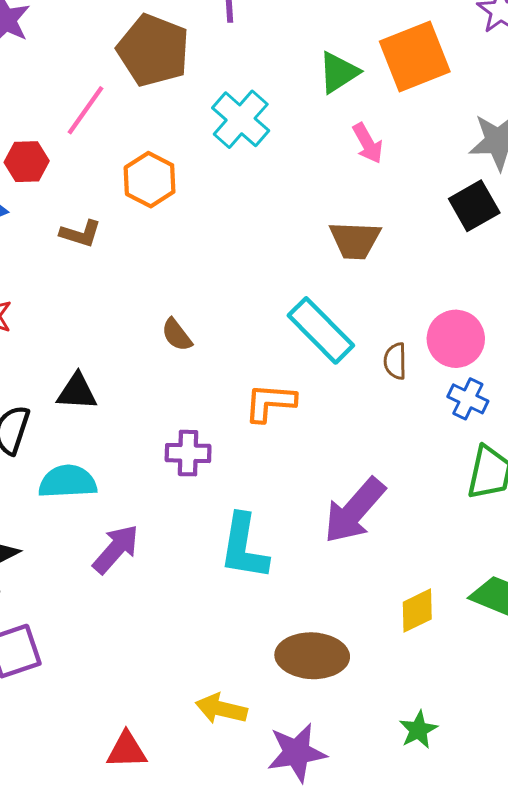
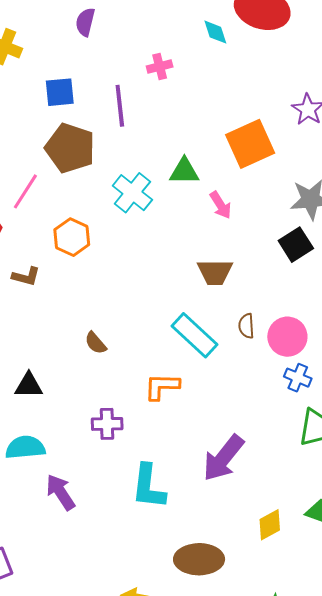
green triangle: (339, 72) -> (184, 171), moved, turned 36
brown semicircle: (395, 361) -> (246, 326), moved
purple arrow: (116, 549) -> (61, 492), turned -72

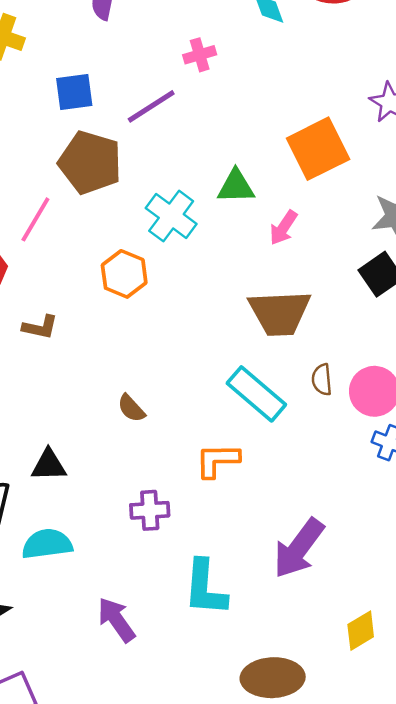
purple line: (120, 106) -> (151, 106), turned 66
pink arrow: (221, 205) -> (283, 228), turned 68
orange hexagon: (72, 237) -> (124, 274), moved
brown trapezoid: (215, 272) -> (280, 313), size x1.4
purple arrow: (61, 492) -> (116, 620), moved

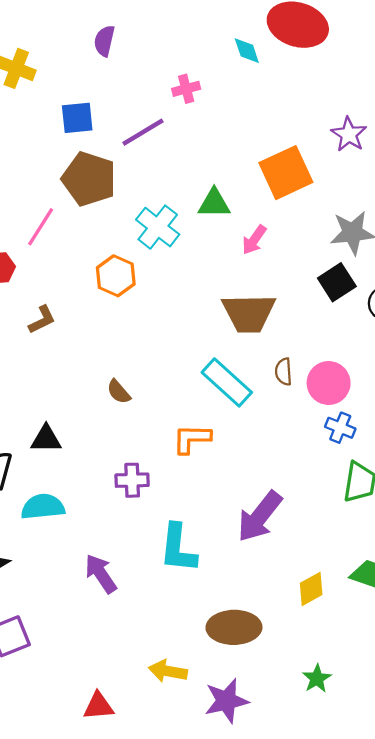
brown L-shape: (40, 327) -> (42, 320), turned -40

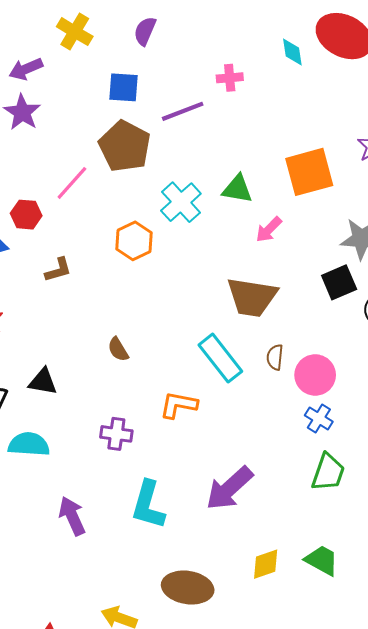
purple semicircle: (104, 41) -> (145, 31), moved

